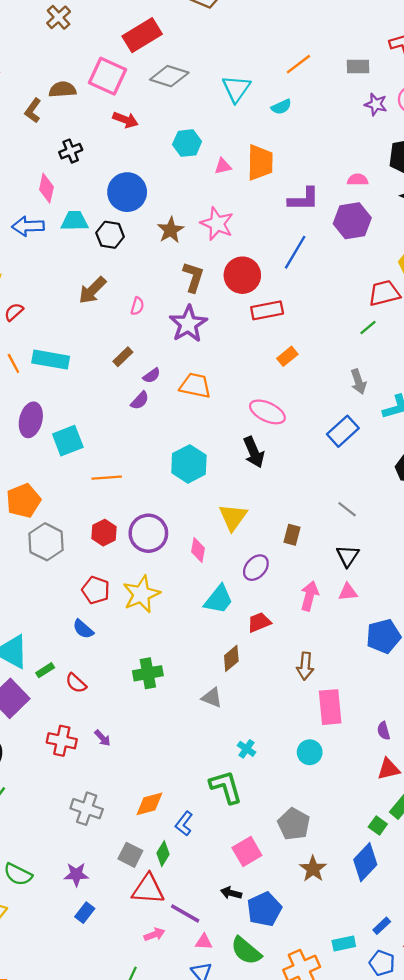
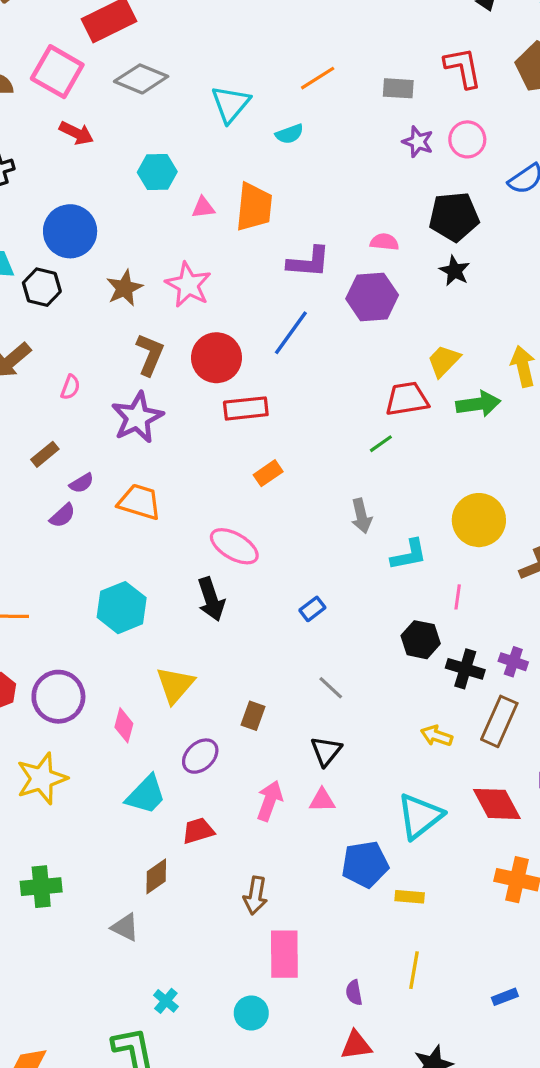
blue rectangle: (343, 431) -> (312, 609), moved, size x0.6

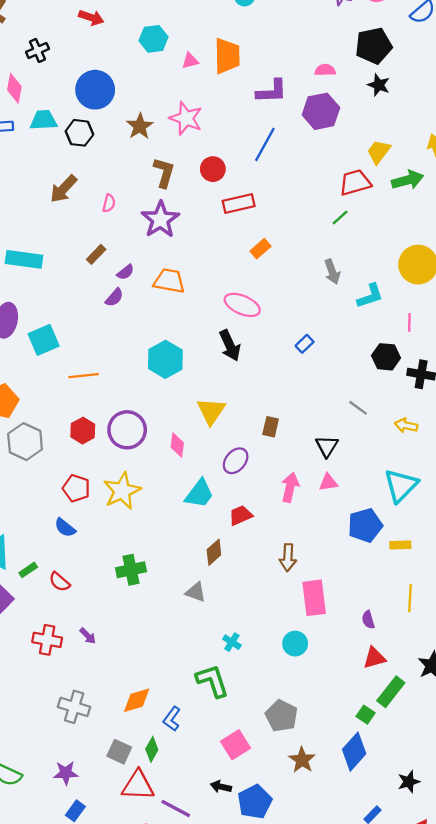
red circle: (217, 358) -> (213, 169), size x0.7
gray line: (331, 688) -> (358, 408), moved

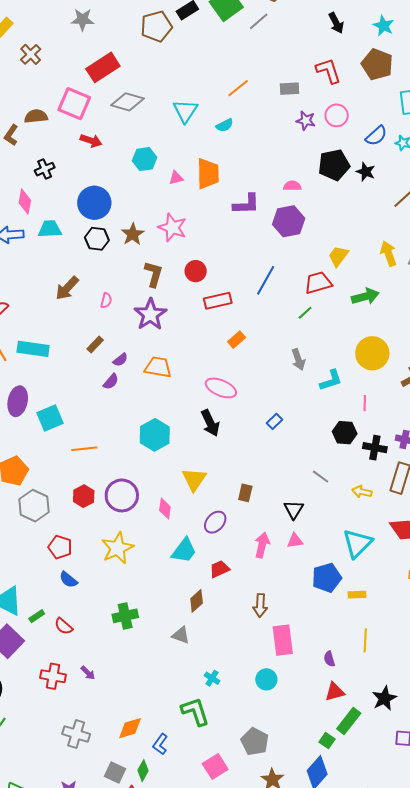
black star: (379, 85) -> (366, 172), moved
black hexagon: (79, 133) -> (97, 239), moved
blue line: (265, 144) -> (266, 280), moved
green arrow: (408, 180) -> (365, 296), moved
red pentagon: (76, 488) -> (60, 547), moved

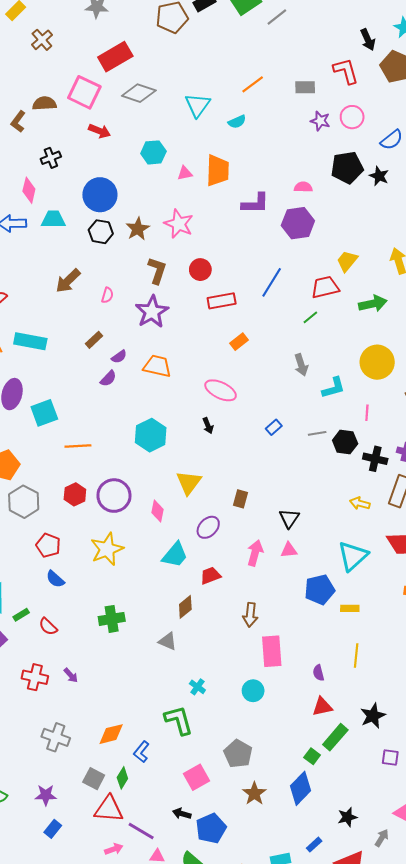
black arrow: (336, 23) -> (368, 40), moved
black arrow: (210, 423) -> (208, 426), size x0.6
gray line: (321, 477) -> (317, 433), moved, turned -48

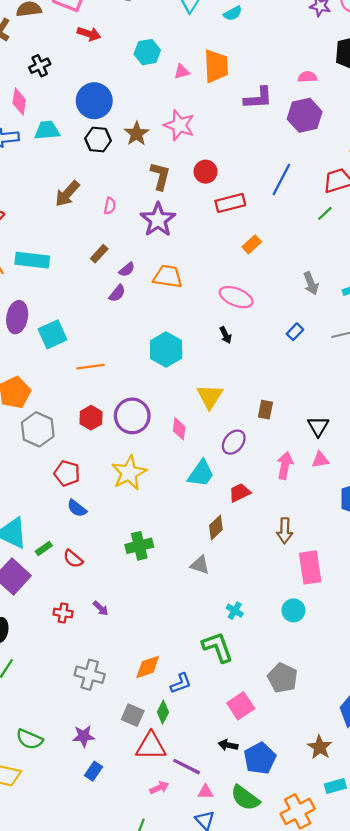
gray arrow: (301, 365) -> (311, 283), moved
red cross: (35, 677) -> (63, 613), size x0.7
blue L-shape: (141, 752) -> (181, 683), turned -145
brown star: (254, 793) -> (320, 747), moved

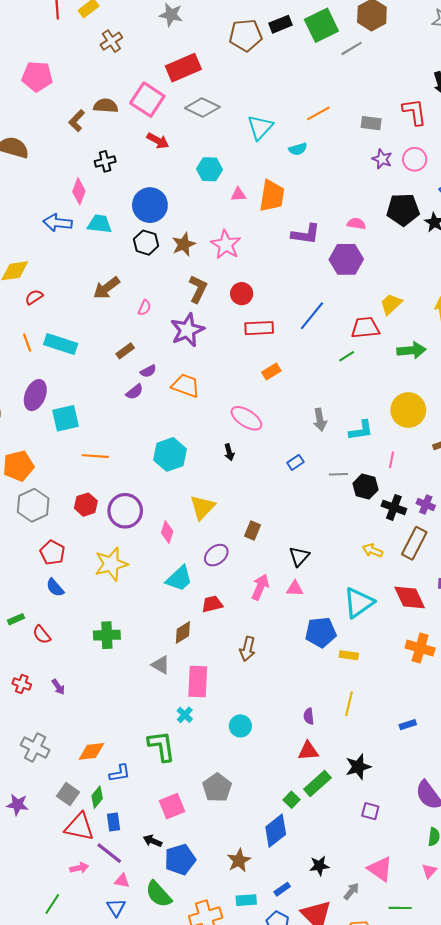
pink rectangle: (310, 567) -> (198, 681), moved
blue rectangle: (93, 771) -> (114, 822), moved, turned -54

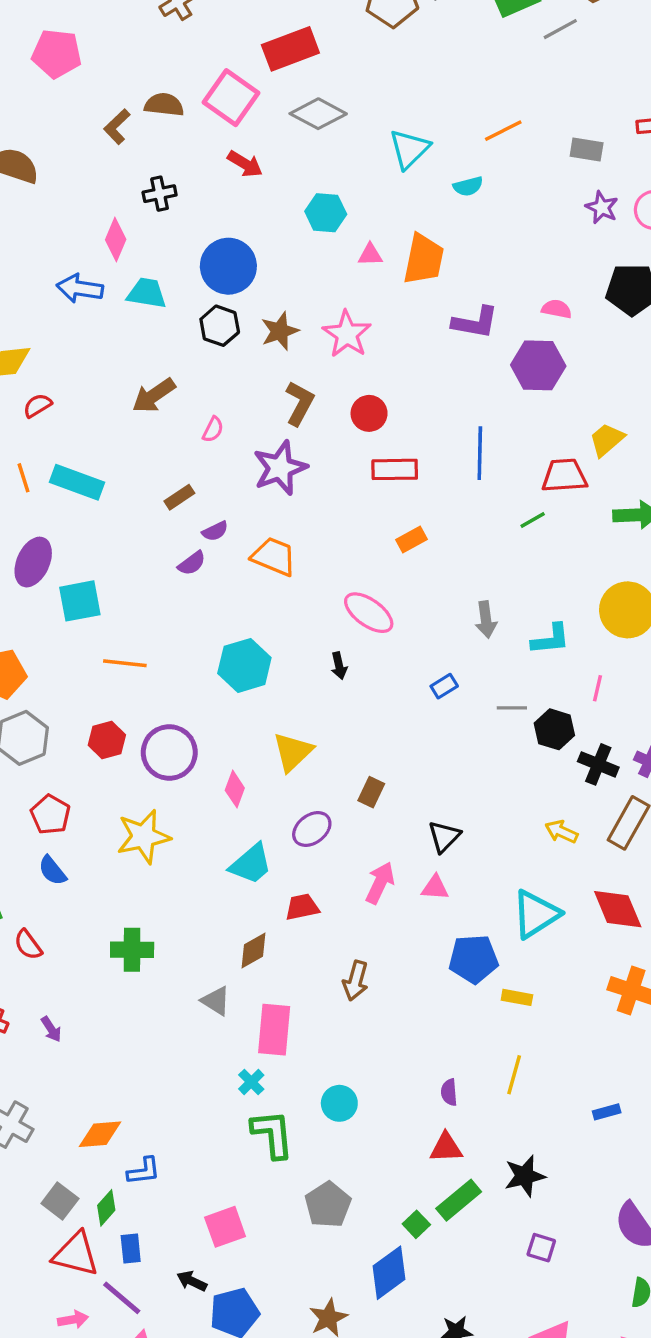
blue line: (312, 316) -> (480, 453), turned -40
green L-shape: (161, 746) -> (272, 1134), moved
gray pentagon: (217, 788) -> (328, 1205), moved

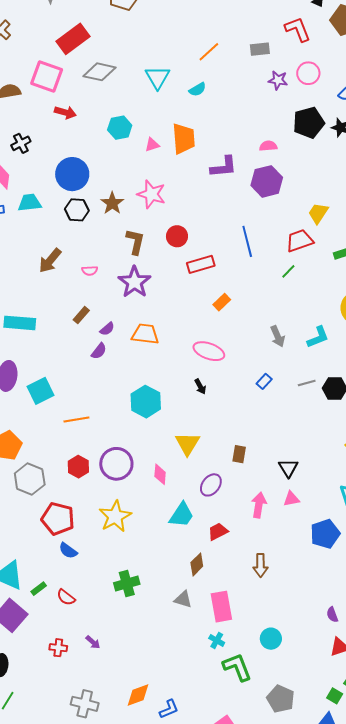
pink semicircle: (213, 429) -> (90, 271), turned 77
red pentagon: (50, 815) -> (58, 519), size x1.4

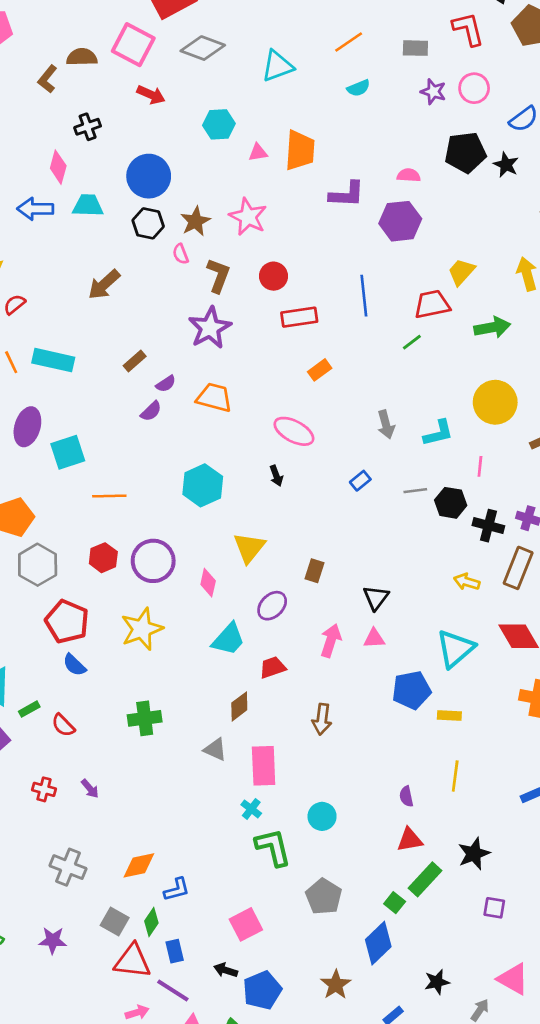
cyan triangle: (158, 77) -> (277, 66), turned 32
cyan semicircle: (198, 89) -> (359, 88), moved
pink semicircle: (90, 271) -> (181, 254), moved, turned 63

